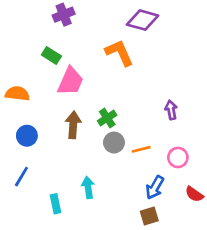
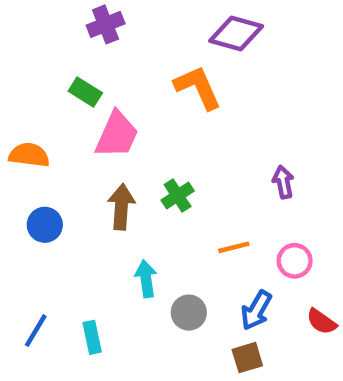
gray circle: (114, 143) -> (189, 313), moved
blue line: (21, 177) -> (36, 331), moved
cyan arrow: (88, 187) -> (146, 279), moved

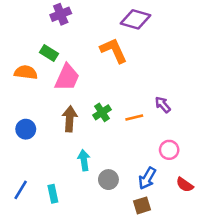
orange semicircle: (29, 155) -> (26, 72), moved
purple arrow: (283, 182) -> (163, 105), turned -30
orange line: (234, 247) -> (134, 118), moved

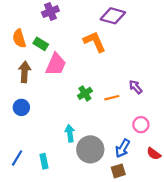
orange semicircle: (26, 72) -> (19, 38), moved, turned -114
brown arrow: (70, 119) -> (25, 72), moved
gray circle: (108, 180) -> (90, 149), size x1.6

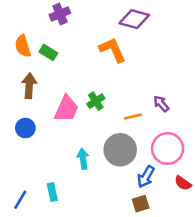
pink trapezoid: (56, 64) -> (66, 109), moved
green cross: (85, 93) -> (96, 101), moved
pink circle: (141, 125) -> (168, 149), size x1.6
gray circle: (90, 149) -> (120, 150), moved
blue line: (17, 158) -> (20, 200), moved

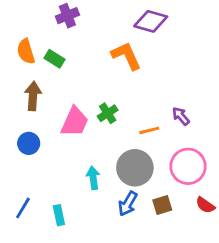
blue arrow: (146, 177) -> (128, 204), moved
blue line: (20, 200) -> (23, 208), moved
brown square: (141, 204) -> (162, 205), moved

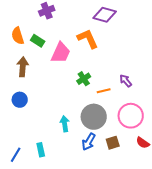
green cross: (108, 113) -> (84, 79), moved
pink trapezoid: (75, 122) -> (61, 53), moved
blue line: (23, 208) -> (16, 155), moved

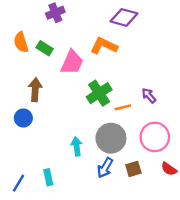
orange L-shape: (88, 39) -> (104, 46), turned -40
brown arrow: (23, 67) -> (35, 90), moved
green cross: (84, 79) -> (99, 93), size x1.5

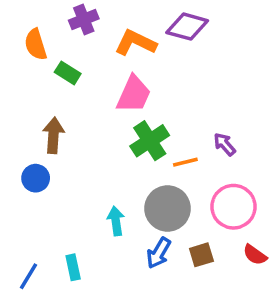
orange semicircle: (21, 42) -> (36, 44), moved
orange L-shape: (104, 46) -> (135, 43), moved
pink trapezoid: (72, 62) -> (134, 94), moved

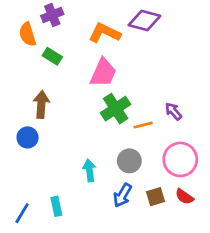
purple cross: (84, 19) -> (52, 15), moved
gray circle: (168, 208) -> (129, 161), size x0.7
red semicircle: (255, 255) -> (184, 197), moved

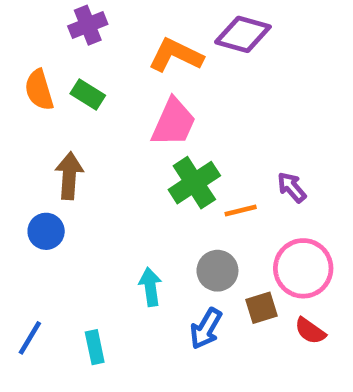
orange semicircle: (28, 34) -> (39, 90), moved
brown square: (155, 197) -> (261, 308), moved
blue line: (22, 213) -> (30, 338), moved

